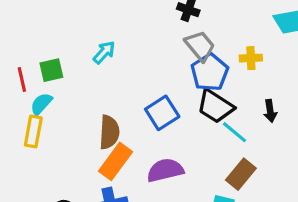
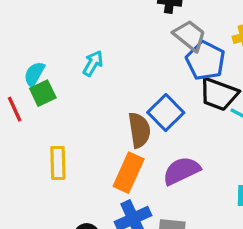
cyan semicircle: (41, 104) -> (34, 74), moved
yellow rectangle: (33, 131) -> (58, 163), moved
brown semicircle: (109, 132) -> (139, 130), moved

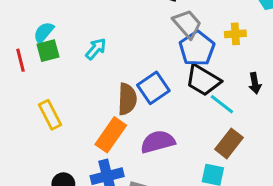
cyan arrow: (93, 63) -> (96, 49), moved
yellow rectangle: (58, 163) -> (50, 115), turned -36

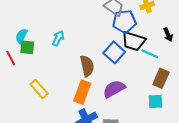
blue pentagon: (197, 48) -> (124, 21), turned -30
green square: (48, 51) -> (27, 47), turned 35
blue square: (153, 88) -> (114, 52), moved

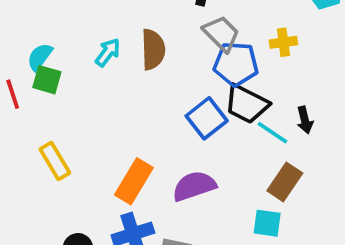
black arrow: (168, 35) -> (305, 120), moved
cyan arrow: (58, 38) -> (108, 52), moved
brown semicircle: (87, 66) -> (153, 49), moved

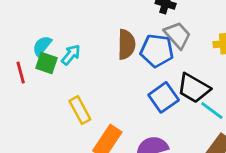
cyan arrow: (108, 52) -> (71, 55), moved
blue pentagon: (236, 64) -> (157, 51), moved
yellow rectangle: (55, 161) -> (80, 110), moved

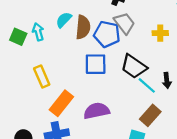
cyan semicircle: (42, 46) -> (64, 20), moved
cyan arrow: (71, 55) -> (38, 32), turned -60
blue square: (164, 97) -> (96, 64), moved, turned 30

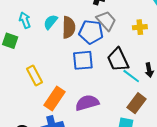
cyan arrow: (38, 32) -> (25, 20), moved
black trapezoid: (134, 67) -> (118, 60), turned 35

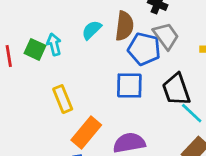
cyan arrow: (25, 20) -> (54, 44), moved
brown semicircle: (69, 27) -> (124, 26), moved

